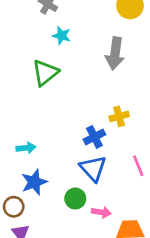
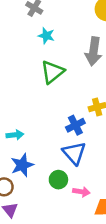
green triangle: (45, 73) -> (52, 72), moved

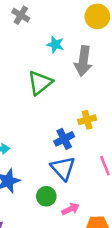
cyan star: (46, 36) -> (55, 44), moved
pink arrow: (81, 192) -> (71, 209), turned -35

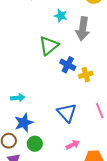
blue cross: (64, 139) -> (68, 65), moved, turned -35
green circle: (46, 196) -> (35, 144), moved

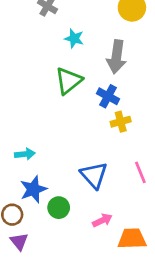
cyan star: (61, 16) -> (74, 39), moved
blue cross: (68, 65) -> (108, 96), moved
green circle: (35, 144) -> (59, 208), moved

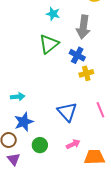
green circle: (59, 208) -> (40, 145), moved

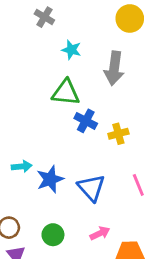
green triangle: (49, 44) -> (66, 92), turned 45
blue cross: (77, 55) -> (86, 121), moved
blue star: (24, 122) -> (50, 179), moved

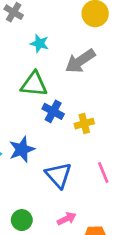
gray arrow: (114, 68) -> (80, 61), turned 48
blue star: (50, 179) -> (22, 149), moved

